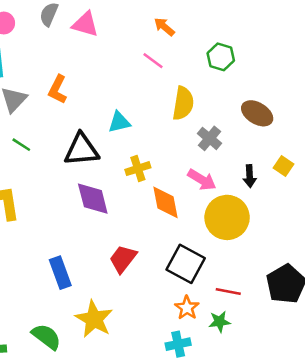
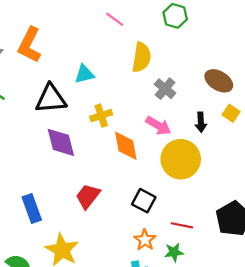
orange L-shape: (58, 90) -> (30, 45), size x1.4
brown ellipse: (257, 113) -> (219, 81), moved
black square: (186, 264) -> (144, 201), size x0.7

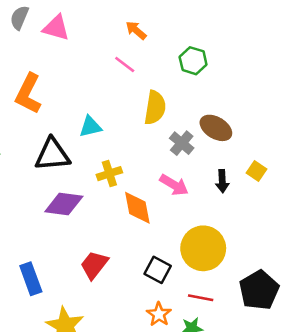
brown ellipse: (219, 81) -> (216, 128), moved
purple diamond: (61, 142) -> (64, 204), turned -68
yellow circle: (181, 159) -> (203, 248), moved

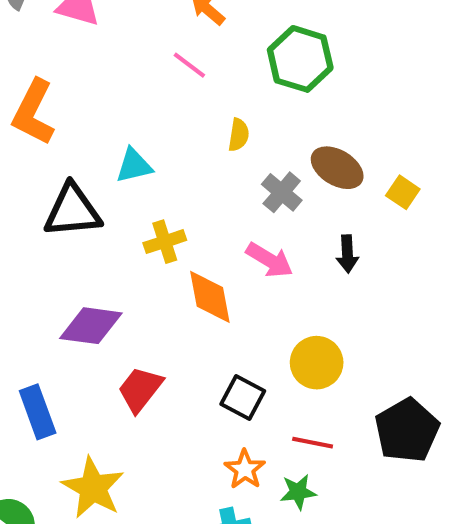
green hexagon: (193, 61) -> (300, 59), size x1.4
yellow semicircle: (155, 108) -> (239, 135), size x0.6
yellow square: (256, 171) -> (403, 192), moved
purple diamond: (64, 204) -> (91, 326), moved
yellow circle: (203, 248) -> (317, 363), size x0.7

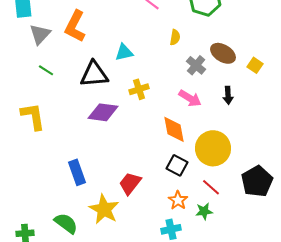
orange diamond: (210, 297) -> (174, 129), moved
purple diamond: (91, 326) -> (103, 112), moved
yellow circle: (317, 363) -> (213, 148), size x1.4
red trapezoid: (140, 389) -> (130, 183), moved
red line: (313, 443) -> (211, 187), turned 30

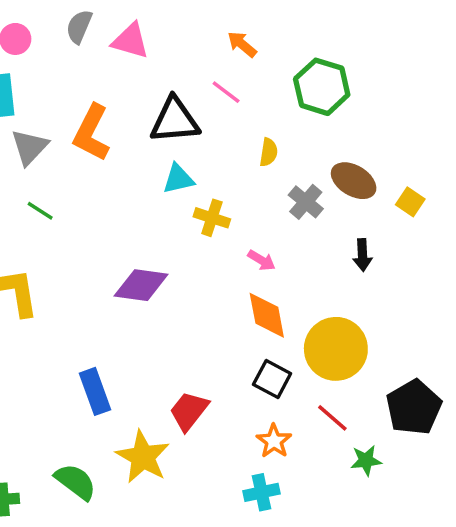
black triangle: (94, 74) -> (175, 120), moved
yellow cross: (139, 89) -> (212, 218), moved, turned 36
pink arrow: (190, 98) -> (261, 260), moved, size x0.7
green star: (204, 211) -> (366, 460), moved

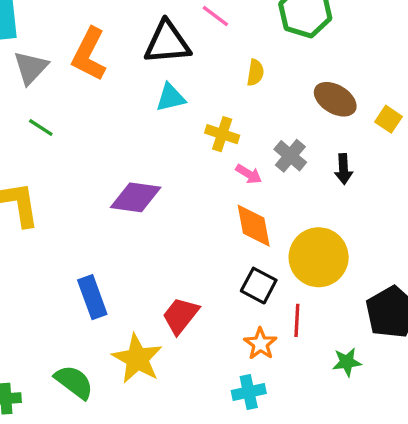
gray cross: (306, 202) -> (290, 156), moved
yellow cross: (212, 218) -> (222, 134), moved
red line: (332, 418) -> (297, 320), moved, turned 52

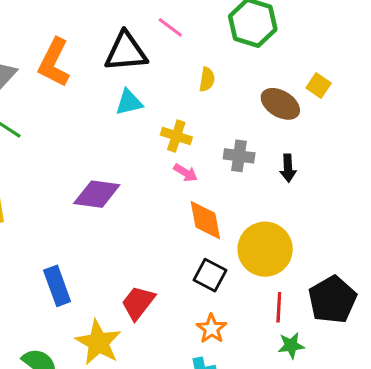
yellow square: (388, 119) -> (319, 86), moved
gray cross: (290, 156) -> (239, 156), turned -32
pink arrow: (249, 174) -> (186, 173), moved
red line: (297, 320) -> (279, 307), moved

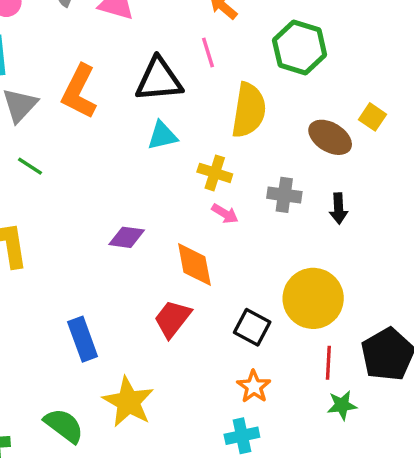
pink line: (170, 27) -> (208, 53), turned 36
yellow semicircle: (207, 79) -> (249, 110), size x2.0
purple diamond: (97, 194) -> (127, 237), size x0.7
orange diamond: (205, 220) -> (194, 264), moved
red trapezoid: (138, 303) -> (172, 319), moved

